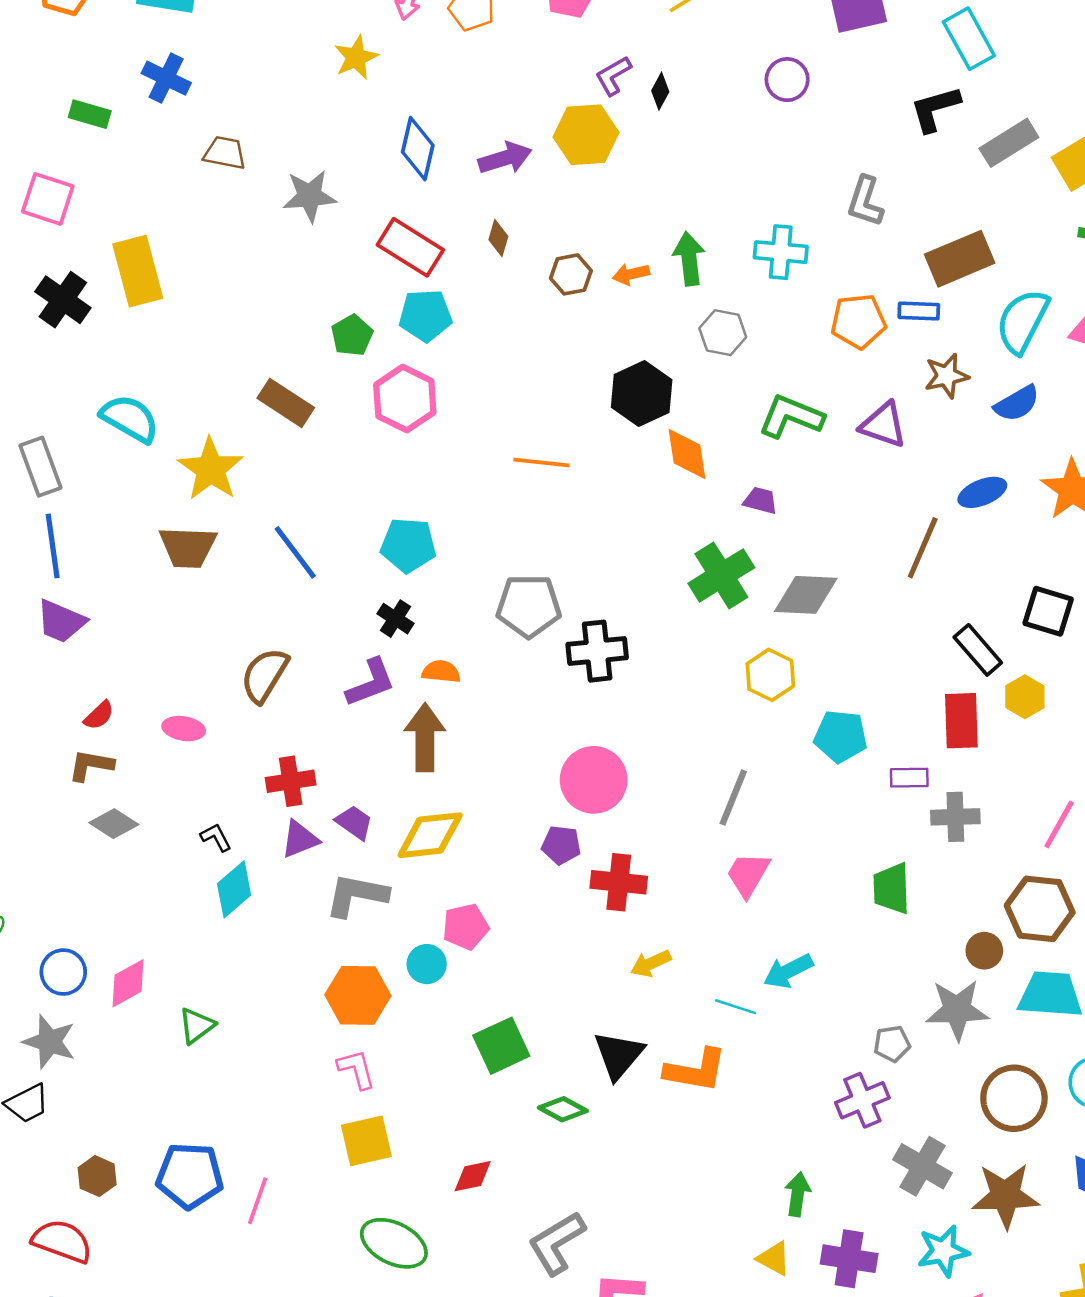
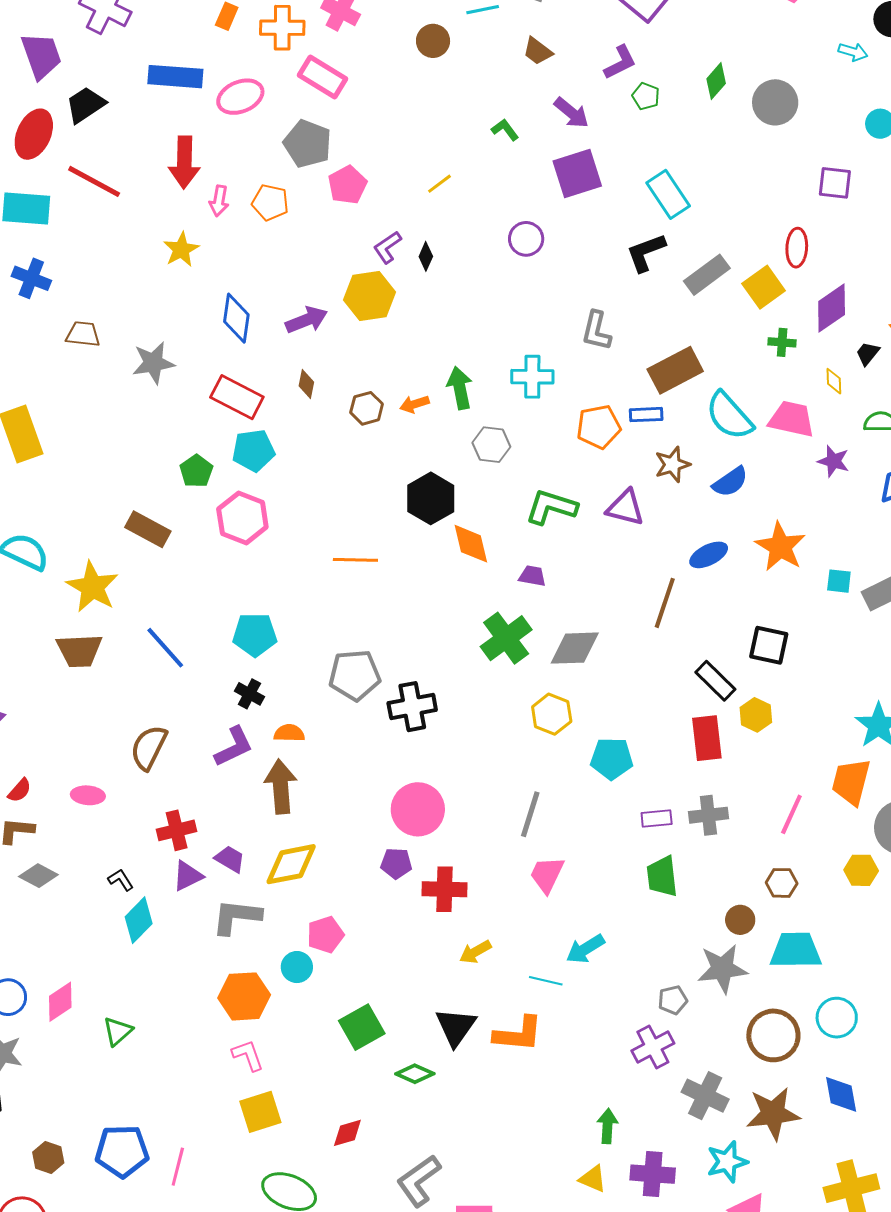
cyan semicircle: (1022, 321) -> (729, 416), turned -64
purple rectangle: (909, 778) -> (657, 819), moved
brown hexagon: (1040, 909) -> (782, 883), size x0.6

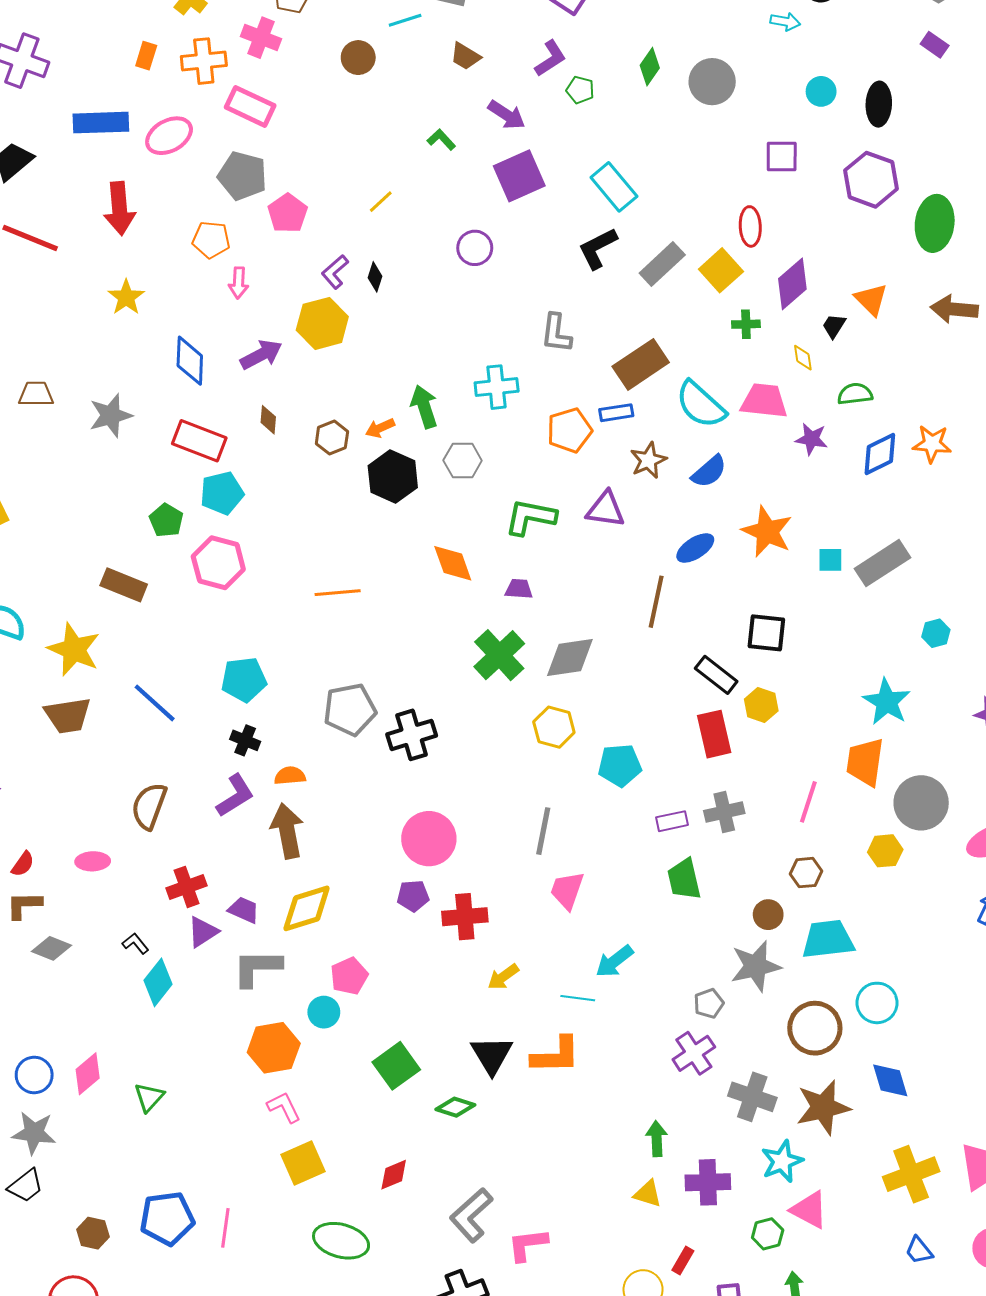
pink arrow: (219, 201) -> (239, 283), moved
black hexagon: (431, 498) -> (393, 477), moved

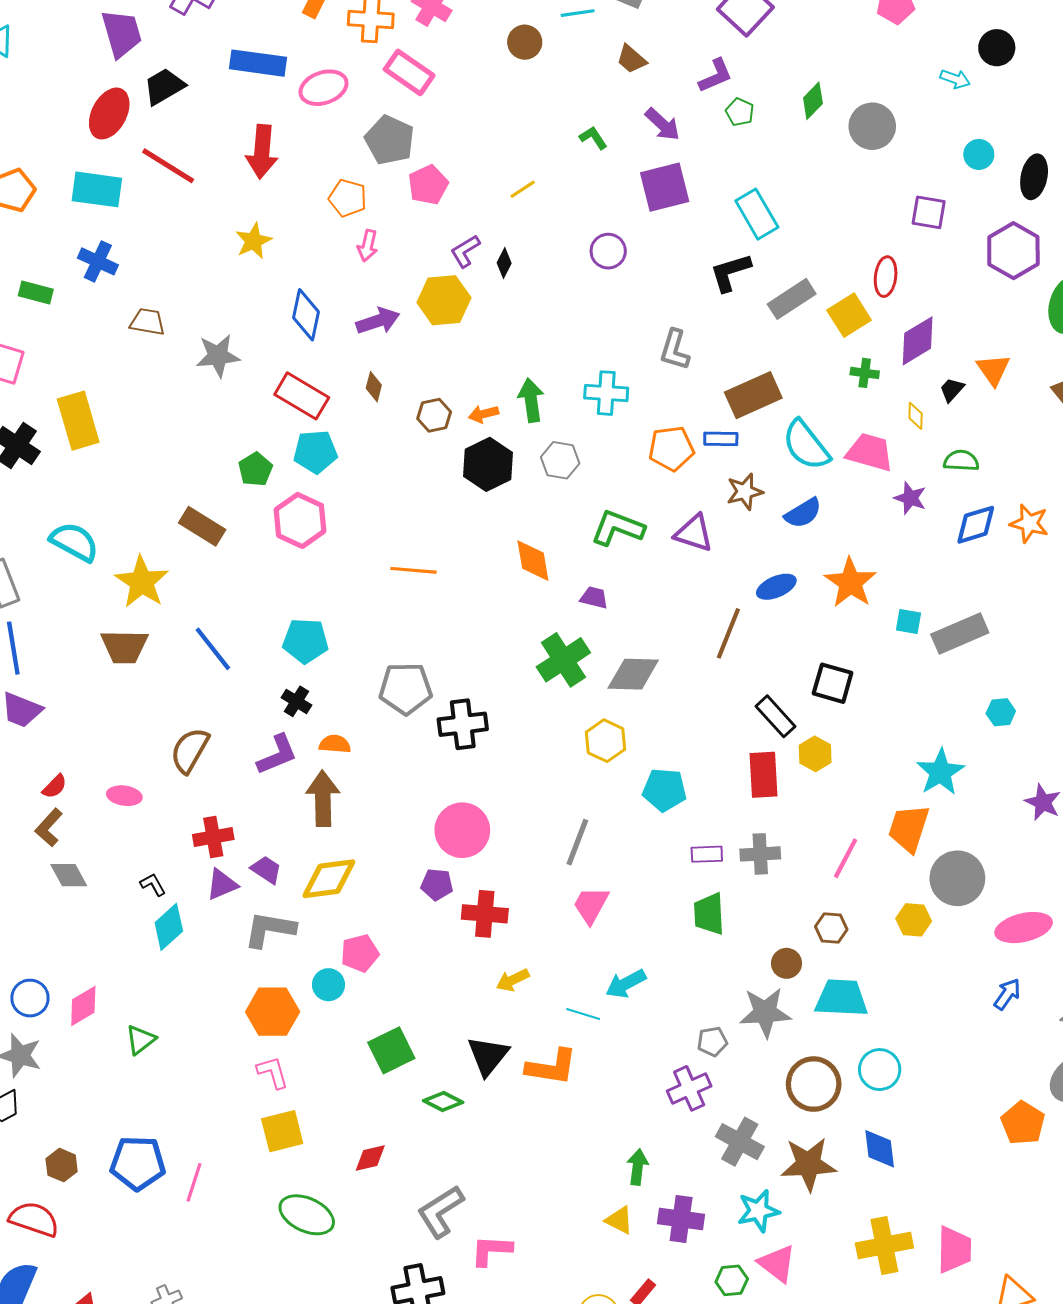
brown L-shape: (24, 905) -> (49, 828), turned -57
gray diamond: (52, 948) -> (69, 875), turned 30

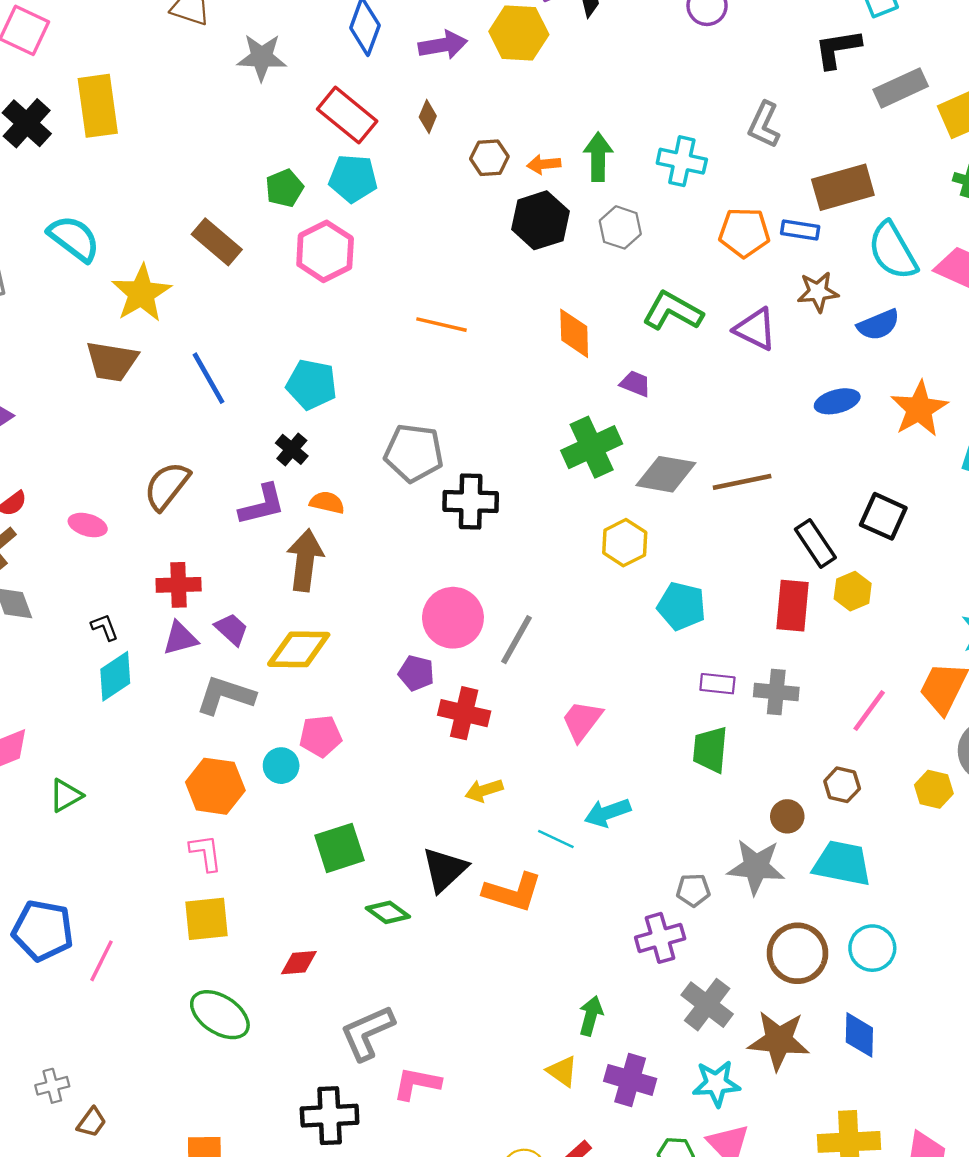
brown line: (728, 633) -> (742, 482), moved, turned 48
gray line: (577, 842) -> (516, 640), moved

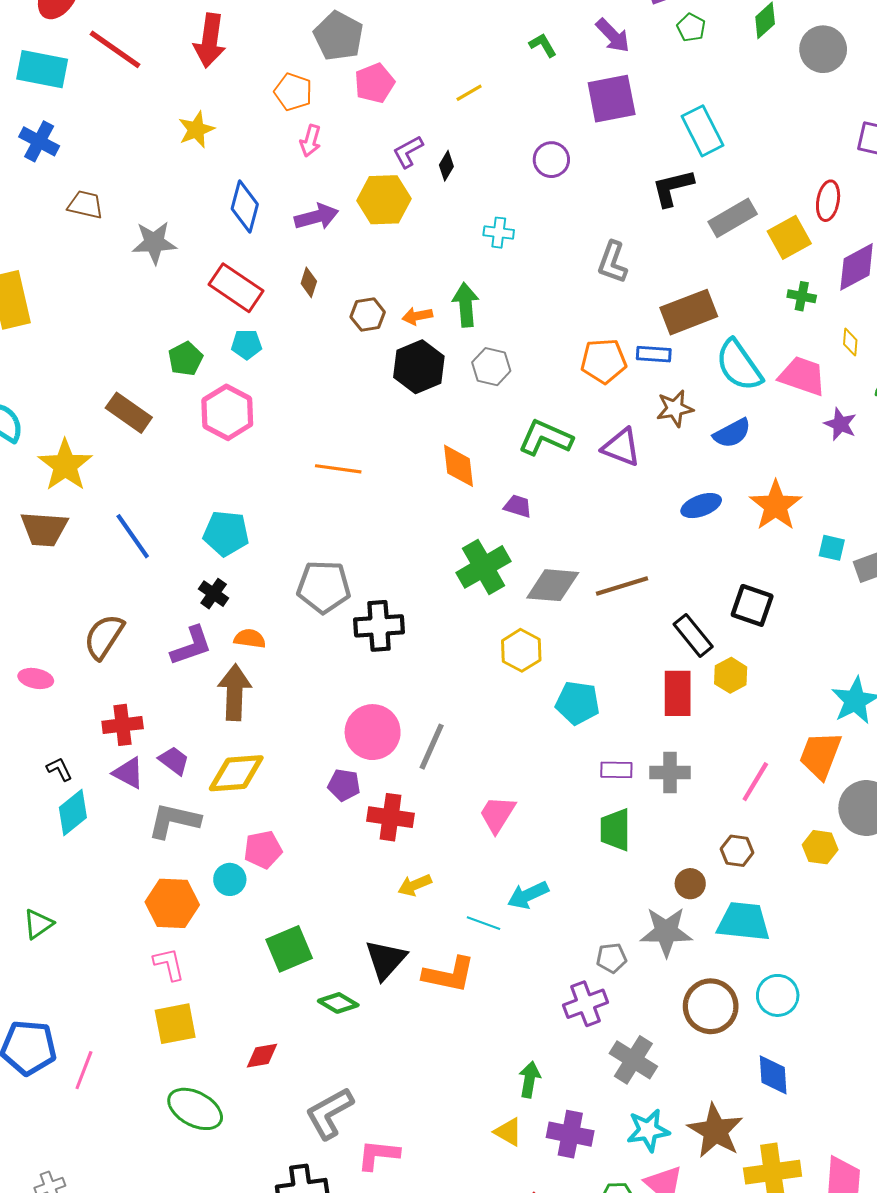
cyan cross: (682, 161) -> (499, 233), moved, size x0.7
cyan pentagon: (353, 178) -> (247, 344), size x0.7
purple triangle: (180, 638) -> (129, 773), turned 48
brown star: (779, 1040) -> (715, 1131), moved, turned 30

